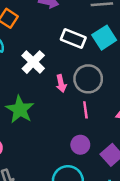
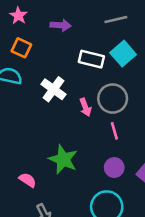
green star: (20, 109) -> (63, 159), moved

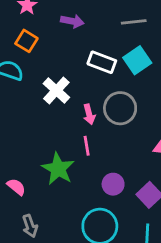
pink line: (114, 131) -> (87, 146), moved

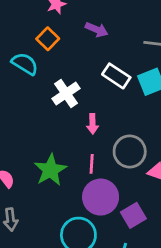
gray circle: (120, 108) -> (130, 152), moved
pink line: (87, 146) -> (92, 164), moved
purple circle: (113, 184) -> (101, 197), size x1.6

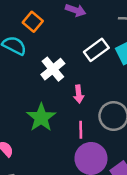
white rectangle: (116, 76) -> (96, 50), turned -65
green star: (50, 170) -> (41, 118), moved

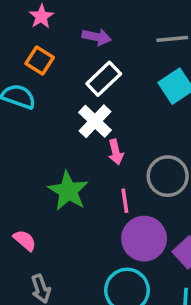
white rectangle: (96, 50) -> (104, 79), moved
white cross: (53, 69) -> (95, 121), moved

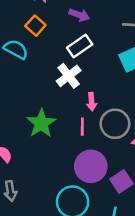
pink arrow: (116, 152) -> (92, 102), moved
pink line: (125, 201) -> (82, 127), moved

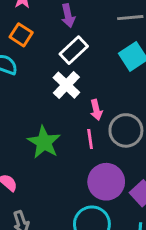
purple arrow: (79, 15) -> (68, 16), turned 66

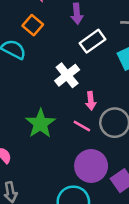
white rectangle: (74, 50) -> (92, 41), moved
pink line: (90, 139) -> (82, 126), turned -60

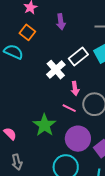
white rectangle: (92, 41) -> (78, 56), moved
green star: (40, 123) -> (44, 125), moved

